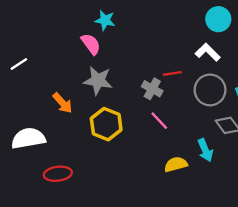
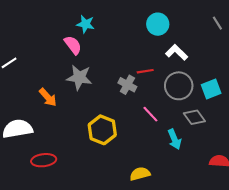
cyan circle: (218, 19) -> (158, 24), moved
pink line: (159, 121) -> (150, 114), moved
yellow hexagon: (106, 124) -> (102, 130), moved
yellow semicircle: (176, 164) -> (140, 174), moved

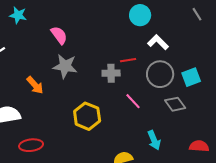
cyan star: (86, 24) -> (18, 15), moved
gray cross: (127, 85) -> (111, 73), turned -30
cyan arrow: (174, 139) -> (154, 140), moved

